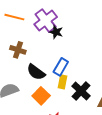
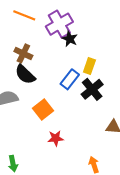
black semicircle: (36, 72) -> (25, 74), moved
yellow rectangle: (62, 82) -> (89, 66), moved
black cross: (81, 91) -> (92, 89), moved

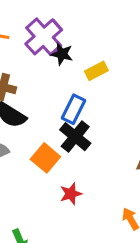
yellow rectangle: (89, 66) -> (96, 71), moved, turned 56
black cross: (92, 89) -> (75, 137), moved

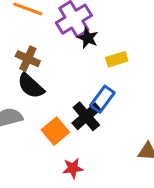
blue rectangle: (74, 109) -> (102, 99), moved

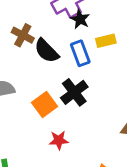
black semicircle: (31, 86) -> (47, 51), moved
blue rectangle: (102, 99) -> (80, 53), moved, turned -60

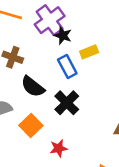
black semicircle: (47, 51) -> (33, 87), moved
orange square: (44, 104) -> (31, 125), moved

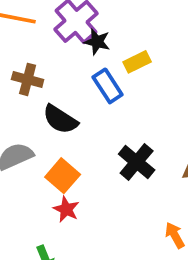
black cross: (67, 103) -> (137, 162), moved
red star: (59, 148) -> (66, 209), moved, turned -30

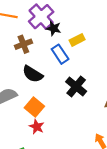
brown cross: (28, 79) -> (23, 44), moved, turned -35
black cross: (137, 162) -> (76, 86), moved

